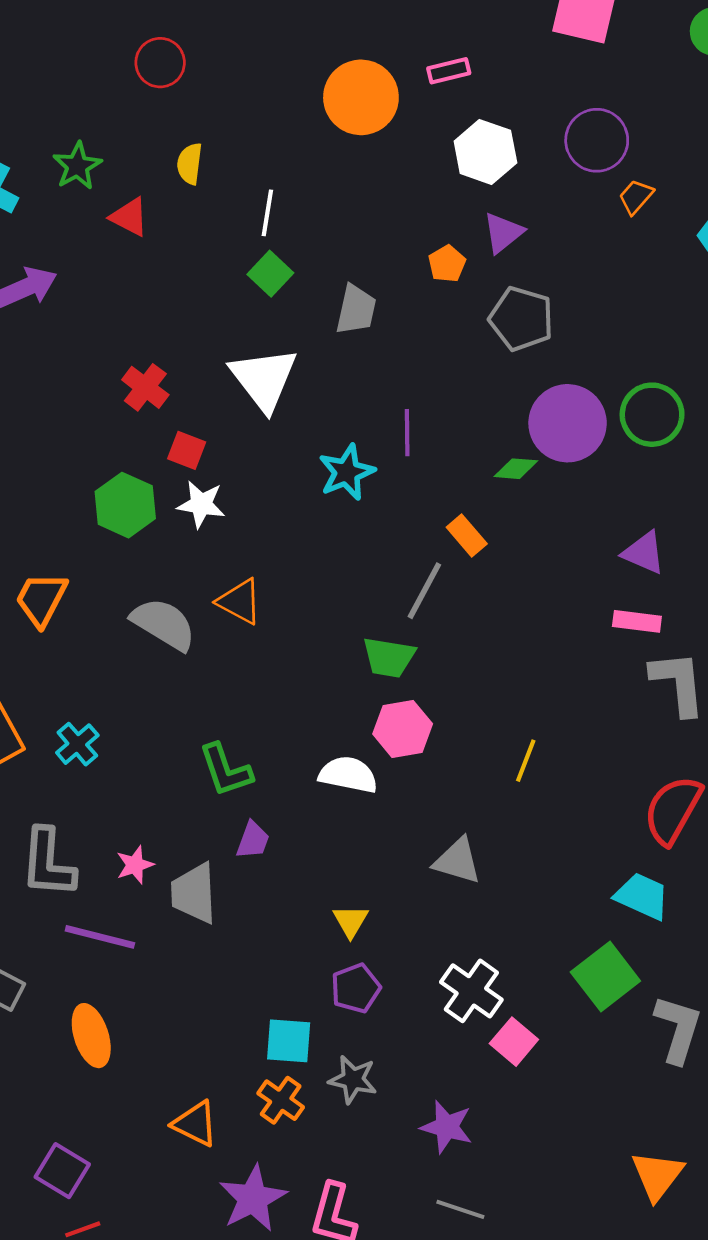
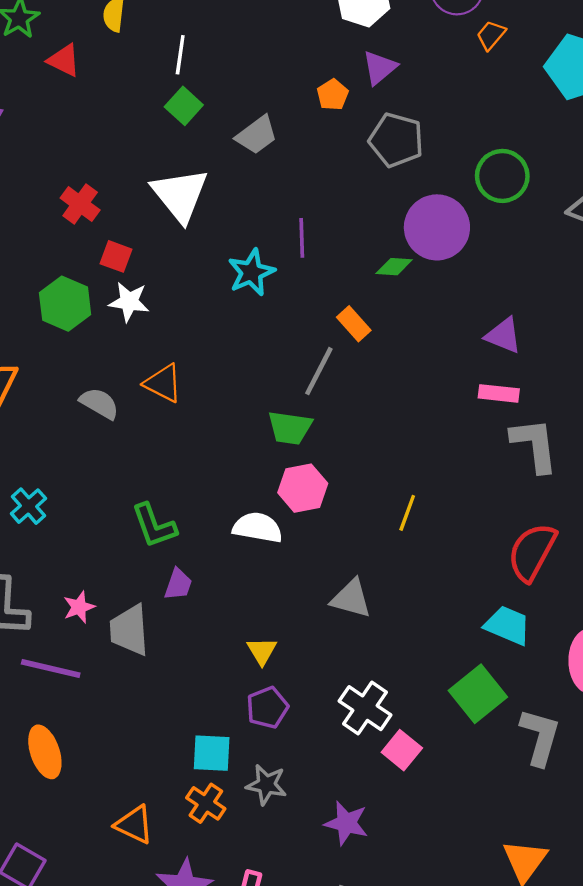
gray trapezoid: (356, 310) -> (257, 135), turned 42
green circle: (652, 415) -> (502, 176), moved
gray semicircle: (164, 624) -> (99, 403), size x0.7

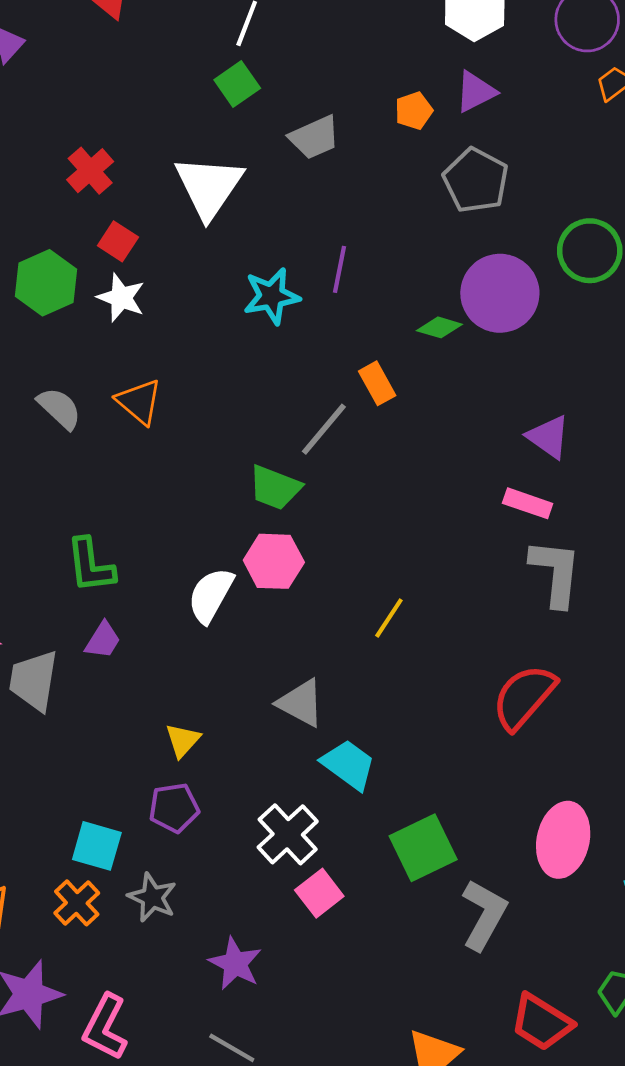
white semicircle: (258, 528) -> (211, 595), turned -84
cyan trapezoid: (508, 625) -> (349, 765), moved

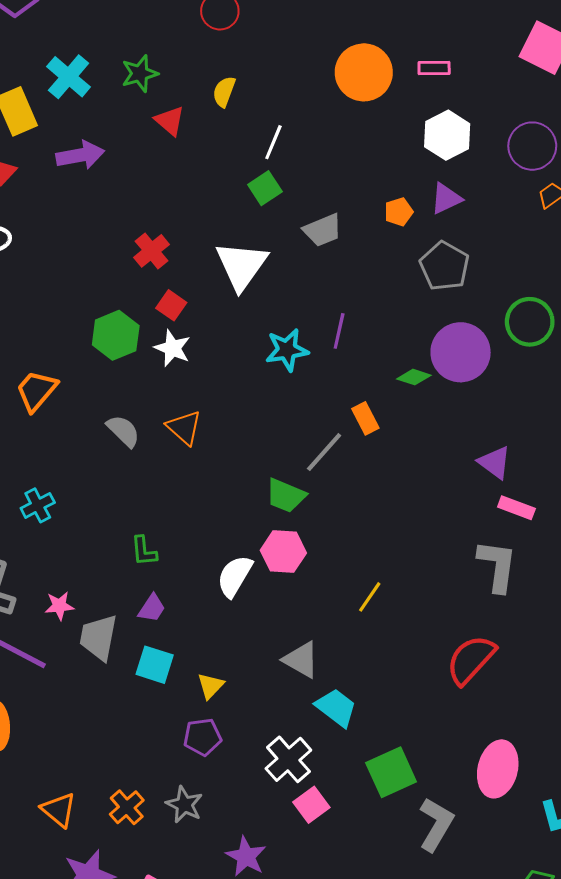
pink rectangle: (528, 503) -> (516, 508), moved
green L-shape: (90, 565) -> (144, 551), size x0.7
cyan square: (97, 846) -> (155, 665), moved

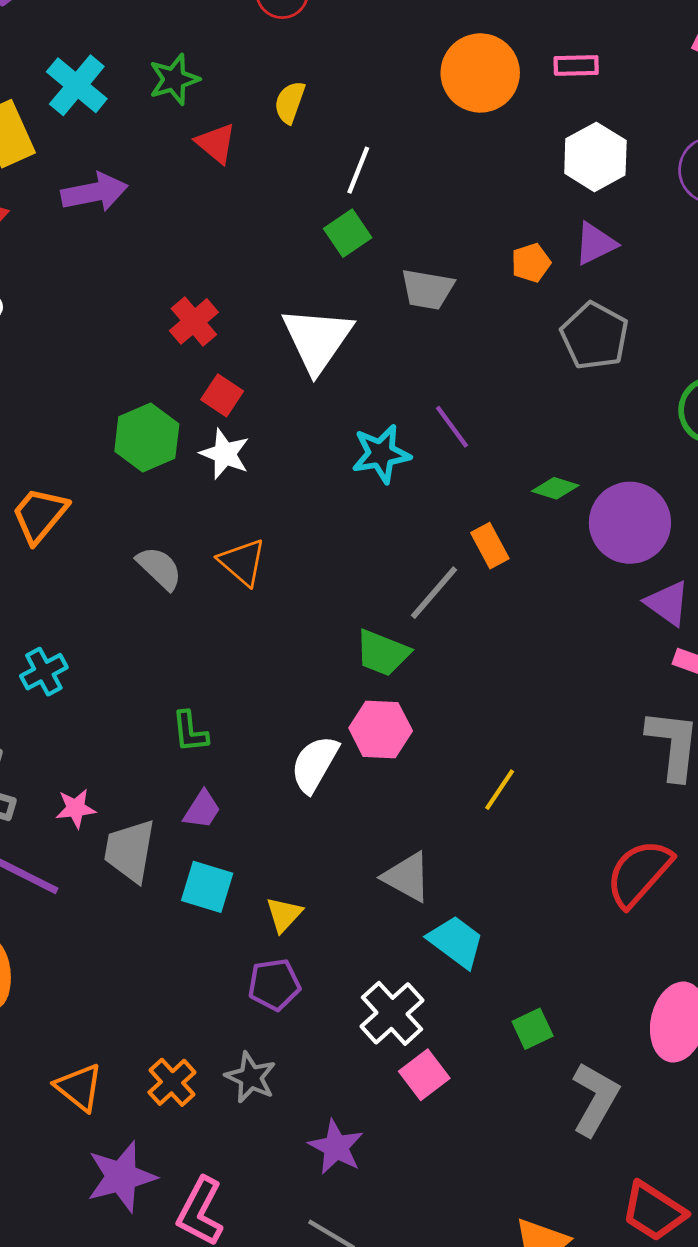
gray trapezoid: (323, 230) -> (427, 289), turned 33
purple line: (339, 331) -> (452, 427), turned -48
purple circle: (461, 352) -> (630, 523), moved
green square: (391, 772) -> (533, 1029), size x0.6

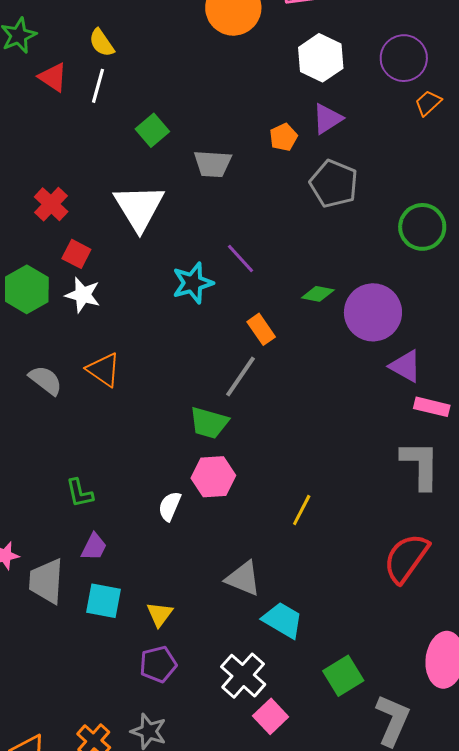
yellow semicircle: (290, 102) -> (102, 43), turned -48
white line: (358, 170) -> (98, 86), moved
orange rectangle: (490, 546) -> (261, 329), moved
white semicircle: (315, 764) -> (170, 506), size x0.7
green square: (533, 1029) -> (343, 676), size x1.4

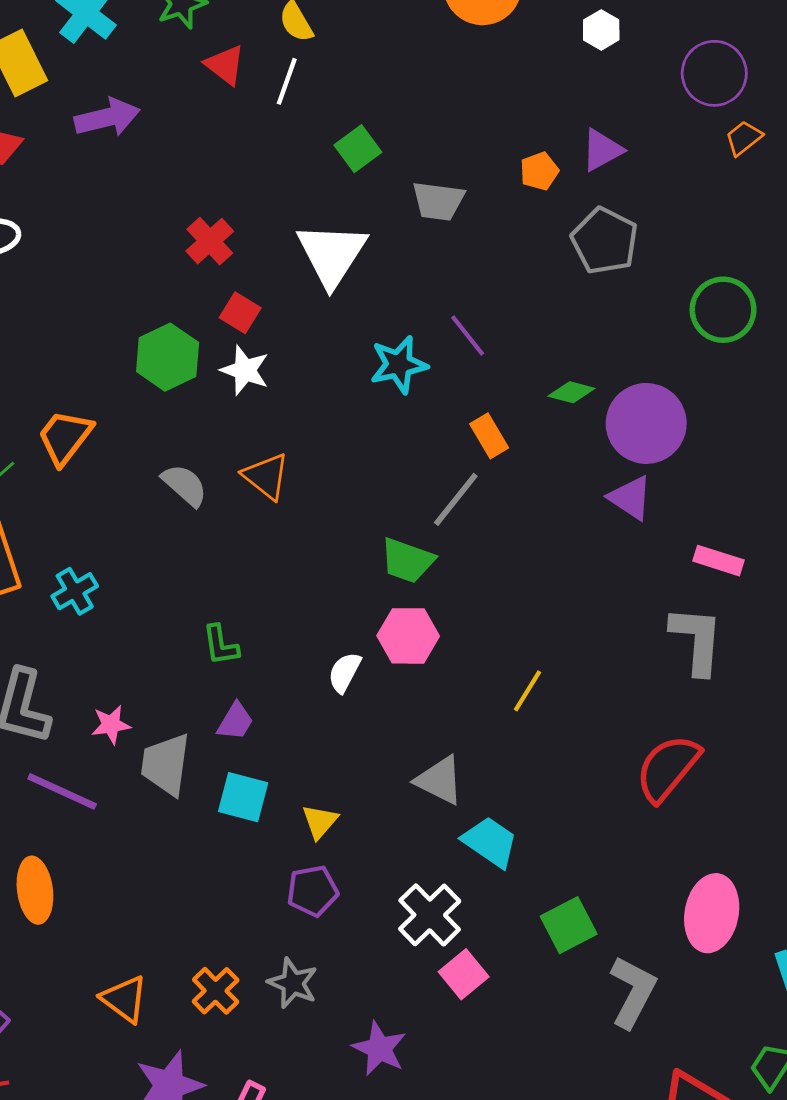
white hexagon: (321, 58) -> (601, 30), moved, size x0.6
purple triangle: (405, 366) -> (630, 498), moved

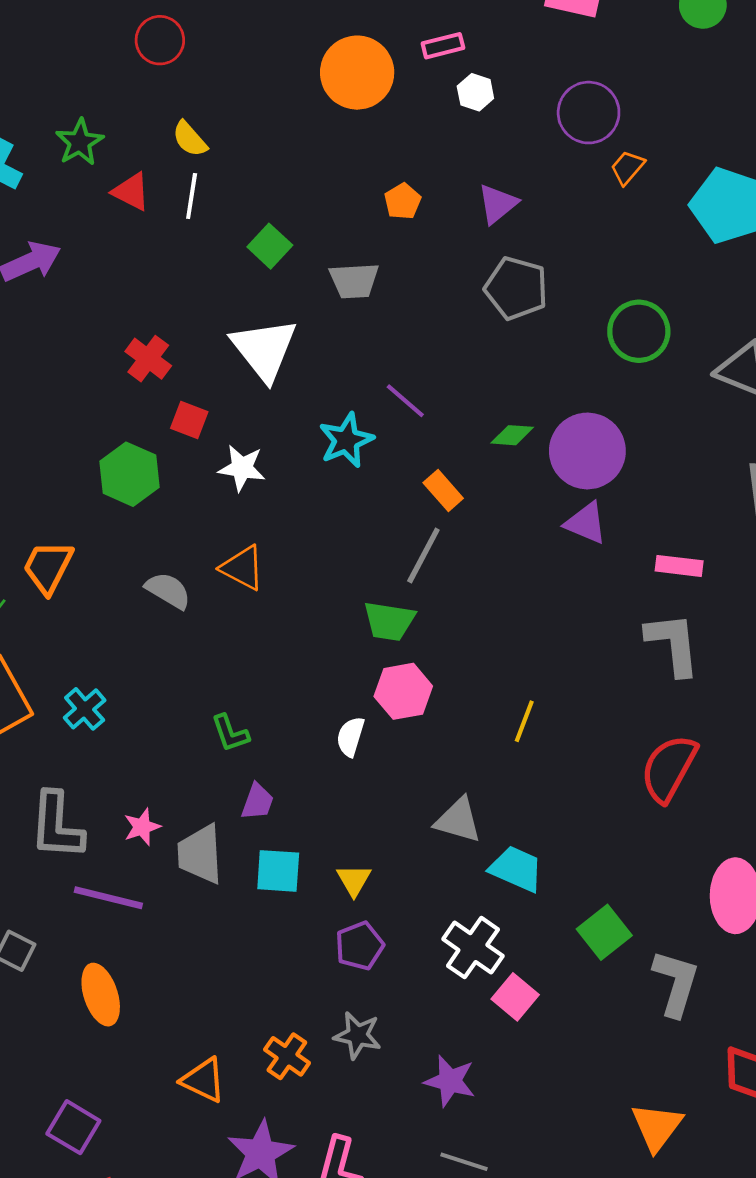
orange pentagon: (539, 171) -> (403, 201), moved
white star: (245, 370) -> (242, 468), moved

